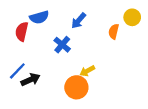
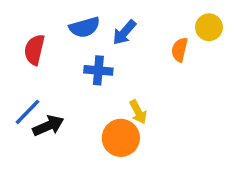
blue semicircle: (39, 17) -> (85, 27), moved
blue cross: (62, 45) -> (98, 70), turned -35
yellow arrow: (87, 71) -> (138, 112), turned -88

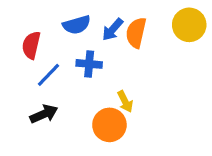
yellow circle: (209, 27) -> (189, 25), size x1.4
orange semicircle: (180, 50) -> (136, 33), moved, size x1.4
blue line: (27, 112) -> (48, 75), moved

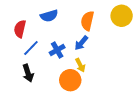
blue arrow: (113, 30) -> (81, 43), moved
blue cross: (89, 64) -> (57, 50), moved, turned -35
black arrow: (44, 114) -> (28, 73), turned 96

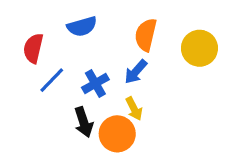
yellow circle: (122, 16) -> (199, 48), moved
black arrow: (28, 73) -> (84, 122), moved

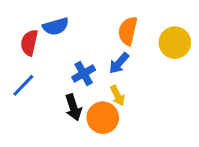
blue semicircle: (82, 26) -> (56, 26), moved
blue line: (52, 80) -> (23, 85), moved

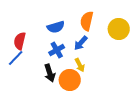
blue semicircle: (56, 26) -> (56, 27), moved
red semicircle: (29, 43) -> (20, 41), moved

